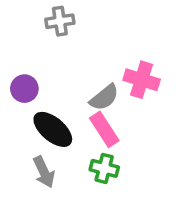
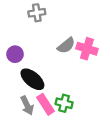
gray semicircle: (104, 97) -> (66, 45), moved
pink rectangle: (104, 129) -> (46, 104), moved

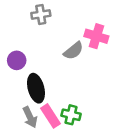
pink cross: (87, 49) -> (96, 36), moved
black ellipse: (32, 79) -> (36, 88), turned 35

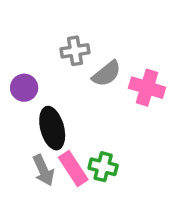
gray cross: (41, 14) -> (75, 51), moved
pink cross: (96, 36) -> (147, 88), moved

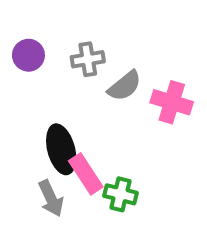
purple circle: (24, 88) -> (28, 55), moved
pink rectangle: (73, 168) -> (86, 174), moved

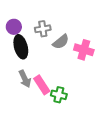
black ellipse: (61, 149) -> (21, 47), moved
gray arrow: (51, 198) -> (25, 79), moved

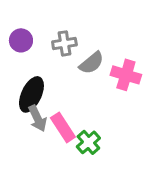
black ellipse: (21, 47) -> (31, 94), moved, turned 40
green cross: (59, 95) -> (88, 142), turned 35

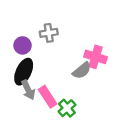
purple circle: (21, 40) -> (23, 45), moved
gray semicircle: (91, 63) -> (82, 71), moved

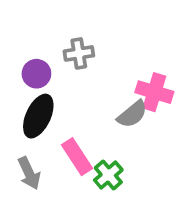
gray arrow: (28, 90) -> (29, 173), moved

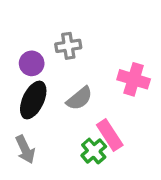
gray semicircle: (132, 114) -> (79, 98), moved
pink rectangle: (77, 157) -> (110, 135), moved

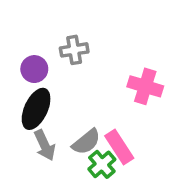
gray semicircle: (79, 98) -> (86, 142), moved
gray arrow: (25, 149) -> (45, 145), moved

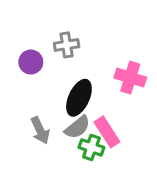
black ellipse: (36, 109) -> (79, 98), moved
green cross: (102, 164) -> (91, 147), turned -30

